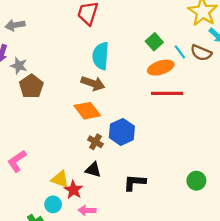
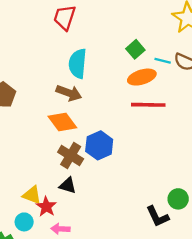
cyan line: (180, 52) -> (163, 61), turned -40
brown cross: (95, 142) -> (71, 156), size x1.5
black L-shape: (135, 183) -> (157, 216), moved, turned -120

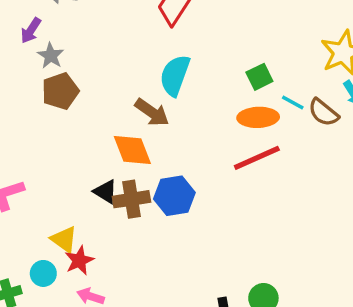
red line: (148, 105) -> (257, 158), turned -40
brown cross: (71, 156) -> (131, 199), turned 35
black triangle: (68, 185) -> (105, 192), moved

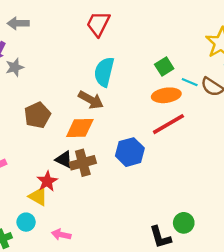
gray star: (51, 56) -> (15, 67), turned 30
brown pentagon: (60, 91) -> (37, 115), moved
orange diamond: (132, 150) -> (80, 128), turned -64
blue hexagon: (174, 196) -> (130, 152), moved
red star: (79, 260) -> (47, 181), moved

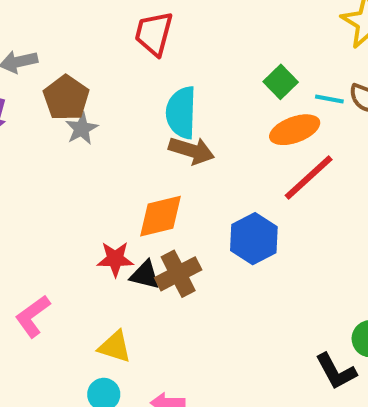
gray star: (15, 67) -> (82, 129), moved
brown arrow: (91, 100) -> (192, 151), moved
brown pentagon: (37, 115) -> (66, 98), moved
red star: (47, 181) -> (115, 259), moved, turned -30

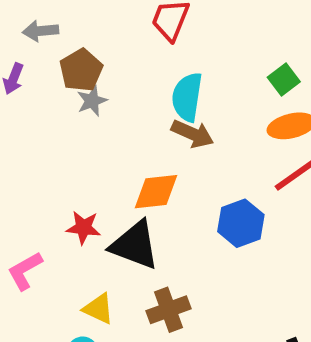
red star: (115, 259) -> (83, 228), moved
brown cross: (178, 274) -> (168, 310), moved
black triangle: (145, 275) -> (135, 245), size x1.8

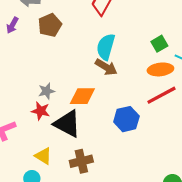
gray star: (92, 101) -> (47, 91), moved

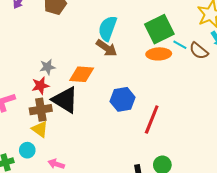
green square: (159, 44) -> (159, 29), size x1.8
red line: (162, 95) -> (152, 119), moved, turned -44
red star: (41, 111) -> (40, 86), turned -30
brown cross: (81, 161) -> (41, 110), moved

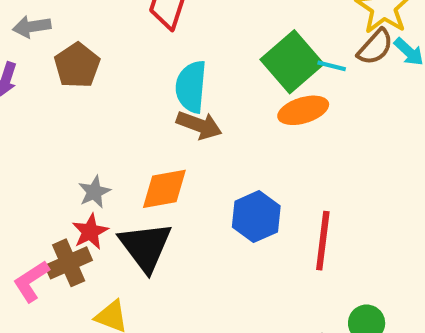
cyan line: (180, 45) -> (332, 66), moved
brown semicircle: (199, 51) -> (375, 47), moved, turned -72
black triangle: (65, 100) -> (146, 247), turned 36
brown cross: (41, 110) -> (69, 263), moved

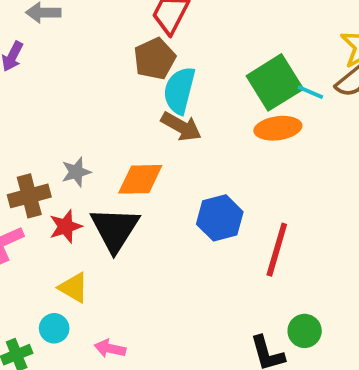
brown pentagon: (77, 65) -> (155, 59), moved
red star: (90, 232) -> (66, 226), moved
brown cross: (69, 263) -> (29, 196), moved

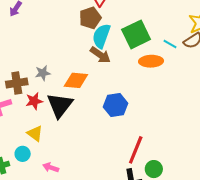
green square: (275, 82) -> (136, 34), moved
red line: (277, 250) -> (136, 150), moved

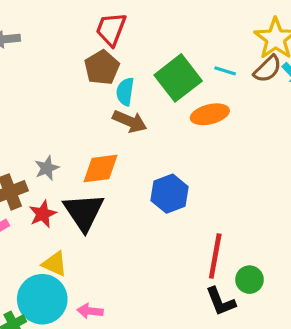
cyan semicircle: (101, 36) -> (125, 92), size x0.7
cyan line: (170, 44) -> (225, 71), moved
cyan circle: (23, 154) -> (42, 299), size x2.0

